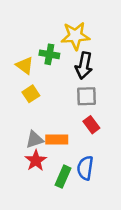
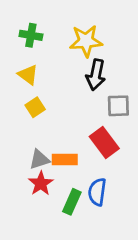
green cross: (49, 54) -> (31, 35), moved
gray square: (86, 96) -> (118, 106), moved
red rectangle: (91, 125) -> (104, 143), size x1.5

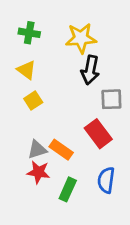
orange rectangle: (65, 159) -> (61, 150), turned 35
red star: (41, 183) -> (38, 172), turned -30
blue semicircle: (97, 192) -> (106, 180), moved

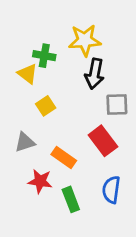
green cross: (29, 33) -> (44, 56), moved
yellow square: (33, 101) -> (46, 106), moved
gray triangle: (37, 150) -> (25, 142), moved
green rectangle: (68, 189) -> (71, 199), turned -45

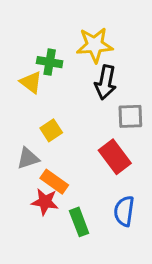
yellow square: (46, 106) -> (51, 130), moved
orange rectangle: (64, 158) -> (54, 182), moved

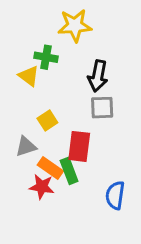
yellow star: (95, 45) -> (75, 26), moved
gray square: (130, 116) -> (102, 108), moved
red rectangle: (115, 157) -> (79, 146), moved, turned 44
green rectangle: (79, 222) -> (69, 171), moved

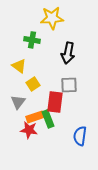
yellow triangle: (29, 76) -> (19, 66), moved
gray square: (102, 108) -> (69, 85), moved
gray triangle: (26, 146) -> (18, 102), turned -35
orange rectangle: (50, 168) -> (35, 117), turned -54

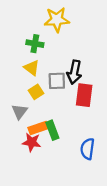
black arrow: (68, 53) -> (74, 72), moved
yellow triangle: (19, 66) -> (32, 68), moved
gray square: (69, 85) -> (57, 81), moved
red rectangle: (55, 102) -> (84, 95), moved

